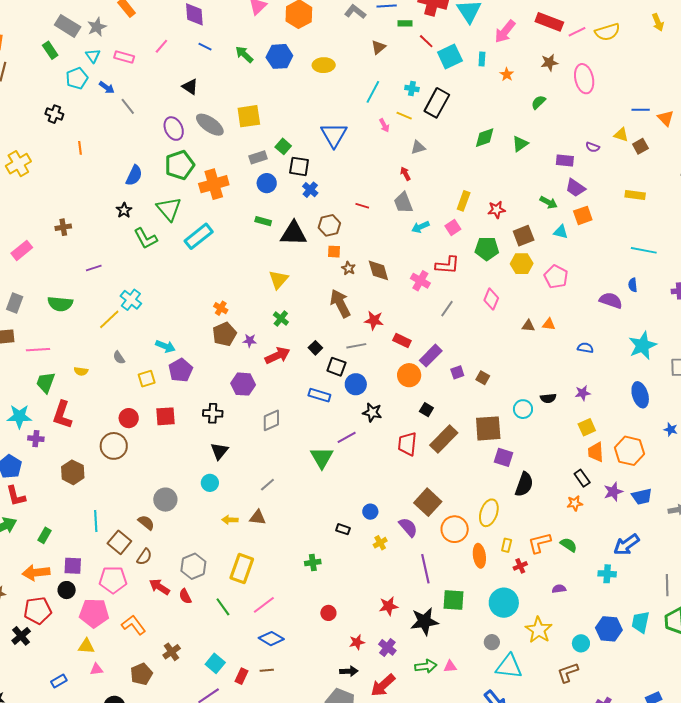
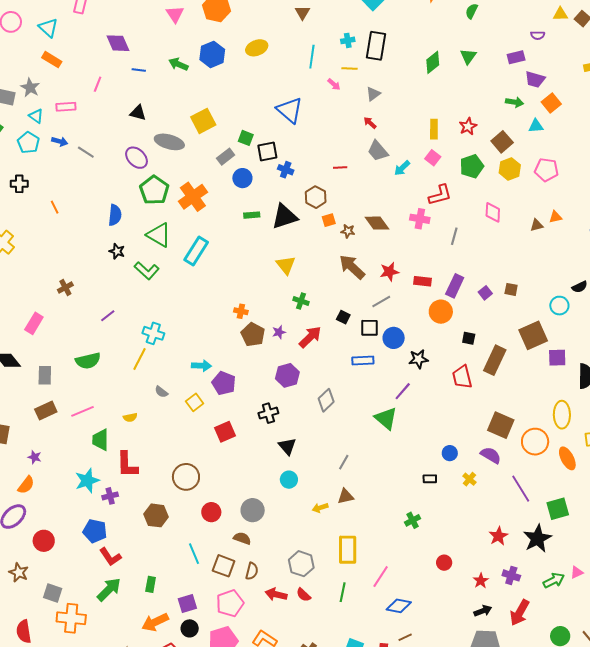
red circle: (129, 418) -> (211, 512), moved
green line: (223, 607) -> (343, 592), turned 66

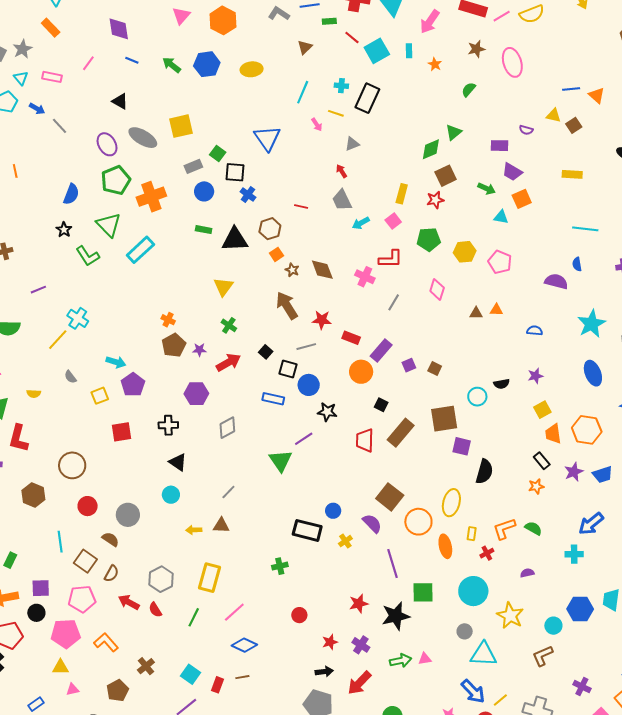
green diamond: (433, 62) -> (431, 149), moved
brown square: (502, 142) -> (446, 176), moved
orange square: (329, 220) -> (277, 254), turned -32
black triangle: (287, 446) -> (178, 462), turned -30
black rectangle: (430, 479) -> (307, 530), size x2.0

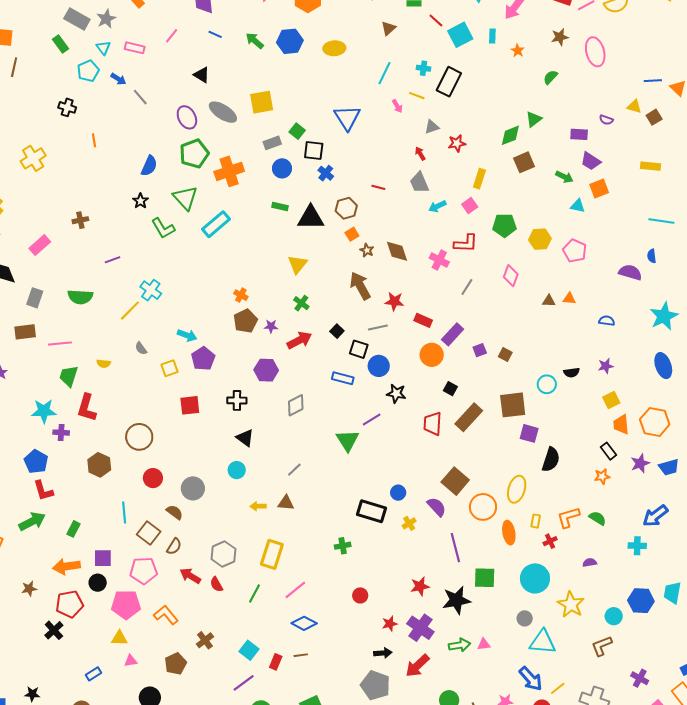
red star: (435, 200) -> (457, 143), moved
purple cross: (361, 645) -> (420, 628), size x1.5

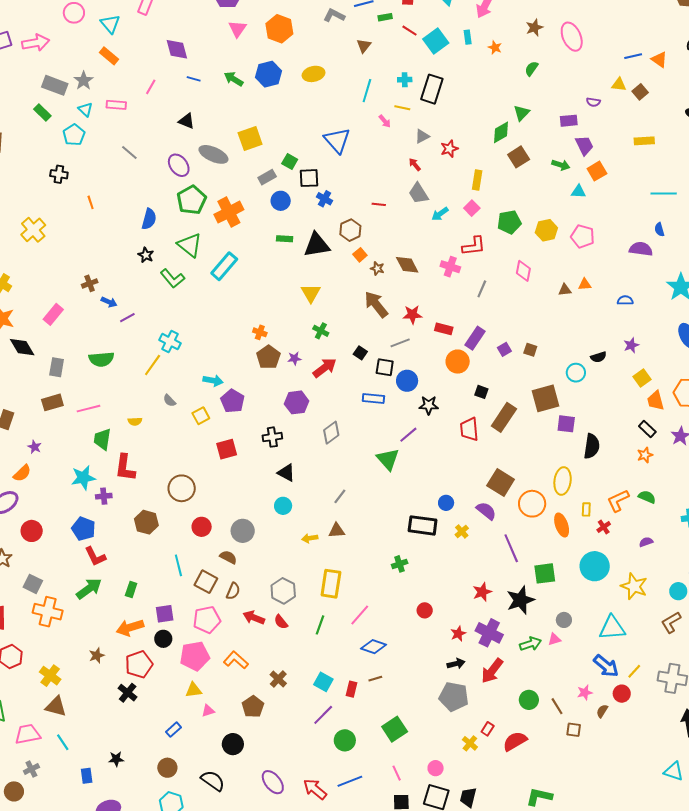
blue arrow: (118, 79) -> (109, 302), moved
purple trapezoid: (591, 161) -> (584, 145), turned -140
gray circle: (525, 618) -> (564, 620), moved

